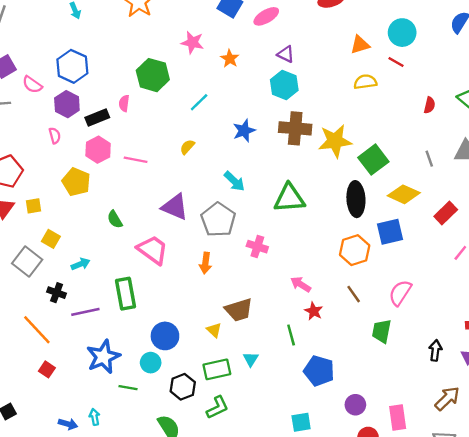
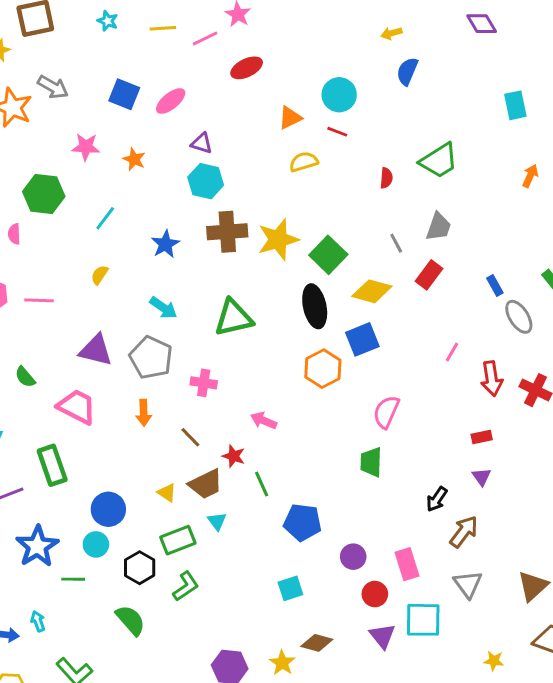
red rectangle: (446, 213) -> (429, 275), moved
brown line: (354, 294) -> (190, 437), moved
brown trapezoid: (239, 310) -> (206, 484), moved
red star: (314, 311) -> (234, 456), moved
black arrow: (435, 350) -> (437, 499), moved, turned -144

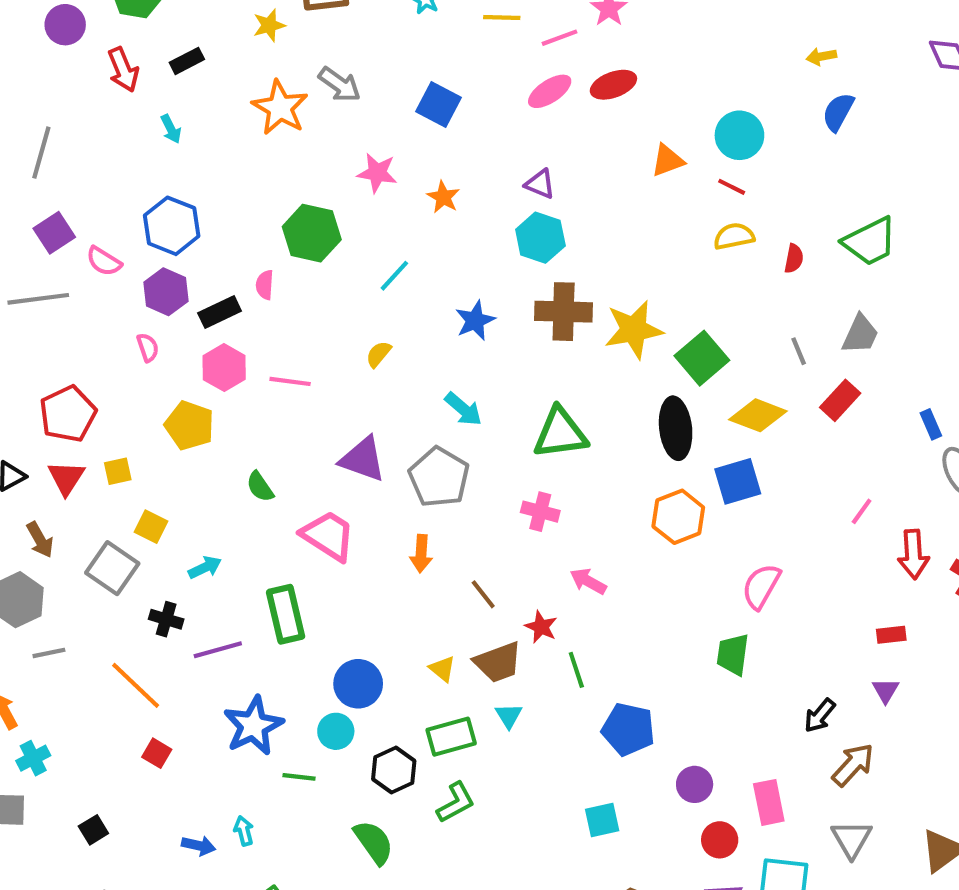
pink ellipse: (171, 101) -> (550, 91), moved
yellow semicircle: (304, 162) -> (734, 236), moved
pink cross: (204, 383) -> (540, 512), moved

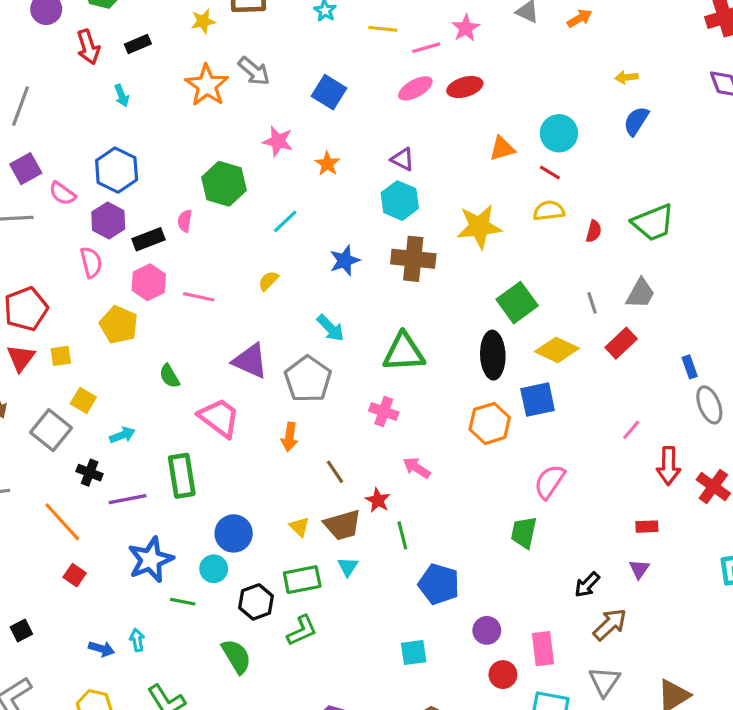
yellow star: (634, 330) -> (479, 227), moved
pink semicircle: (148, 347) -> (91, 262), size x1.4

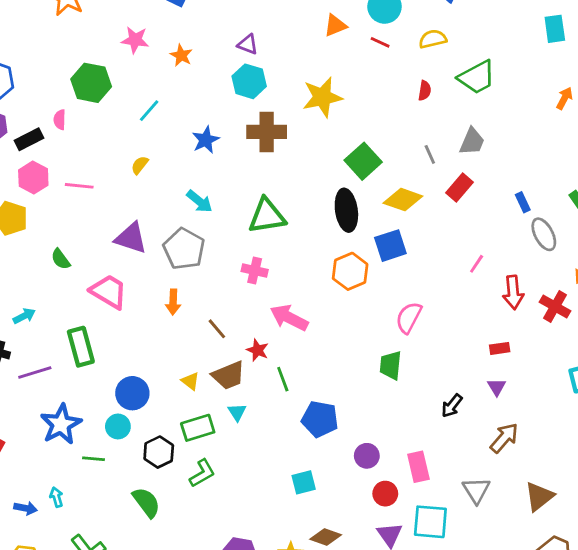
yellow semicircle: (549, 211) -> (433, 39), moved
pink arrow: (417, 468) -> (289, 318), size x1.5
brown arrow: (610, 624) -> (504, 438), moved

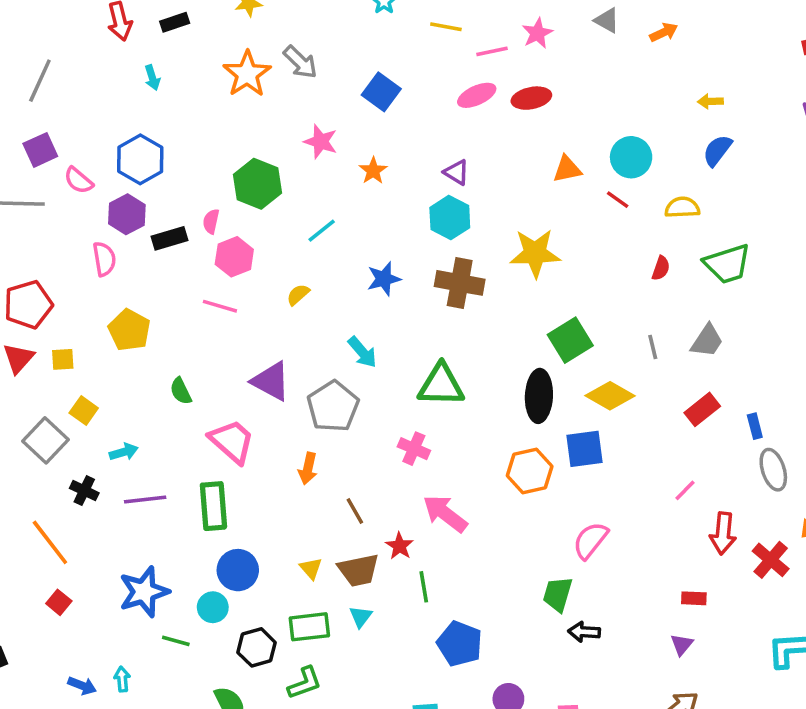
pink hexagon: (33, 178) -> (234, 257), moved
red rectangle: (459, 188) -> (702, 409), moved
green rectangle: (81, 347) -> (213, 506), moved
purple line: (35, 373) -> (145, 500), moved
black arrow: (452, 406) -> (584, 632), moved, turned 45

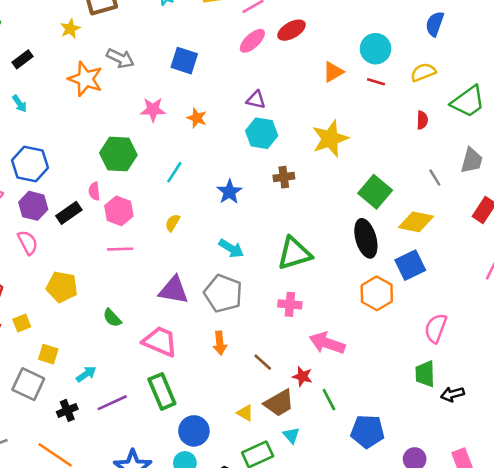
brown cross: (460, 283) -> (284, 177), size x0.6
black cross: (84, 491) -> (67, 410), turned -30

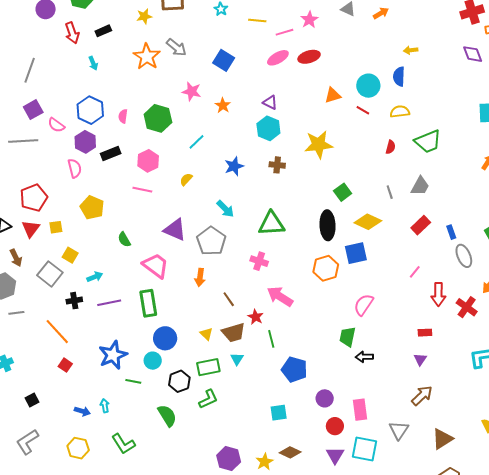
blue semicircle: (435, 24) -> (399, 76), moved, turned -30
pink semicircle: (94, 191) -> (123, 116), moved
green square: (375, 192) -> (343, 192), size x0.7

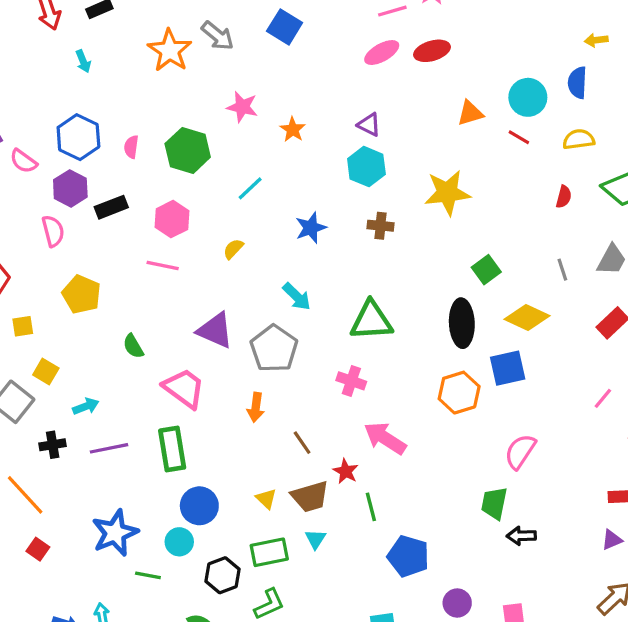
blue square: (224, 60) -> (285, 27), moved
purple triangle: (420, 359) -> (612, 540), turned 32

